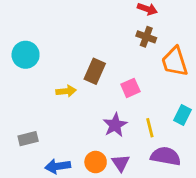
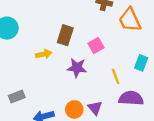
purple star: (115, 125) -> (77, 68), moved, turned -30

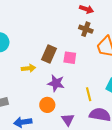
pink square: (96, 46) -> (70, 58), moved, turned 32
orange circle: (74, 109) -> (47, 105), moved

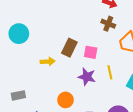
purple star: (56, 83) -> (87, 77), moved
yellow line: (89, 94) -> (110, 72), moved

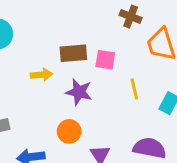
brown rectangle: (69, 48) -> (73, 53), turned 60
purple star: (87, 77) -> (79, 92), moved

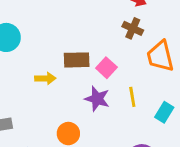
pink square: (105, 60) -> (106, 68), turned 30
purple star: (79, 92) -> (97, 99), moved

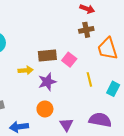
brown cross: (133, 28) -> (86, 30), turned -32
purple star: (97, 99) -> (47, 82), moved, turned -30

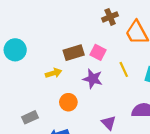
purple star: (47, 82) -> (93, 79), moved, turned -30
orange circle: (45, 109) -> (68, 102), moved

